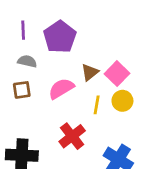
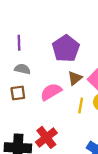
purple pentagon: (60, 37) -> (66, 48), moved
red cross: (72, 136) -> (46, 137), moved

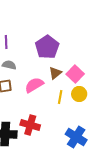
red cross: (46, 137) -> (30, 125), turned -36

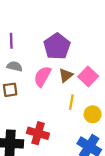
pink semicircle: (34, 85) -> (42, 76), moved, turned -30
yellow circle: (79, 94) -> (93, 114), moved

